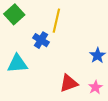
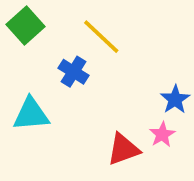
yellow line: (56, 21) -> (101, 37), turned -60
pink star: (95, 87) -> (162, 135), moved

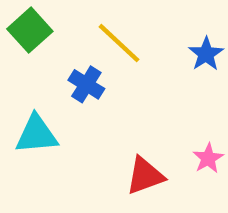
blue star: (175, 99) -> (206, 54), moved
pink star: (162, 135) -> (208, 158), moved

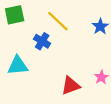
green square: (30, 30) -> (15, 15), turned 30

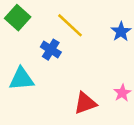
green square: (15, 15) -> (18, 18), turned -36

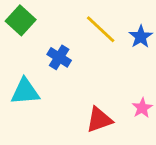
yellow line: (70, 25) -> (101, 29), moved

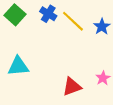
blue cross: (59, 57) -> (48, 14), moved

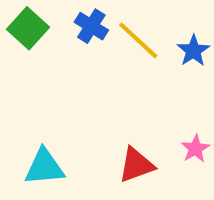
cyan triangle: (18, 66) -> (44, 167), moved

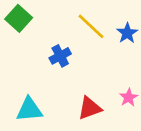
blue cross: (91, 26) -> (60, 56), moved, turned 30

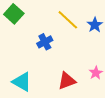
cyan triangle: (29, 110) -> (22, 82), turned 35

